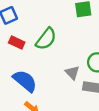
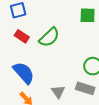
gray triangle: (72, 73) -> (58, 92), moved

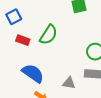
gray triangle: (58, 92) -> (69, 83), turned -32

